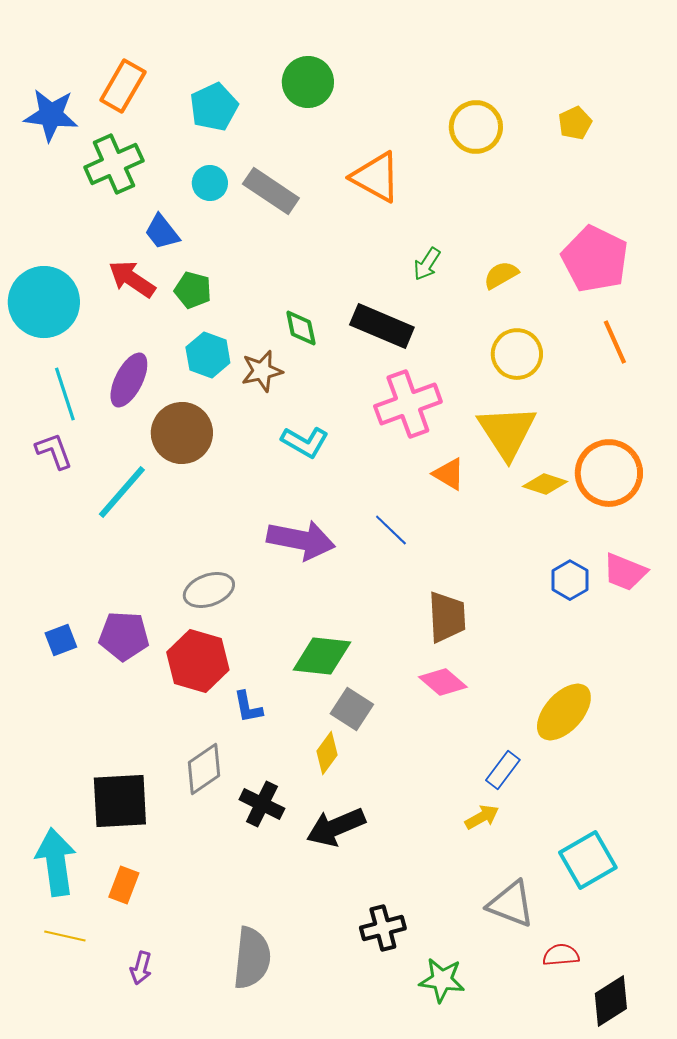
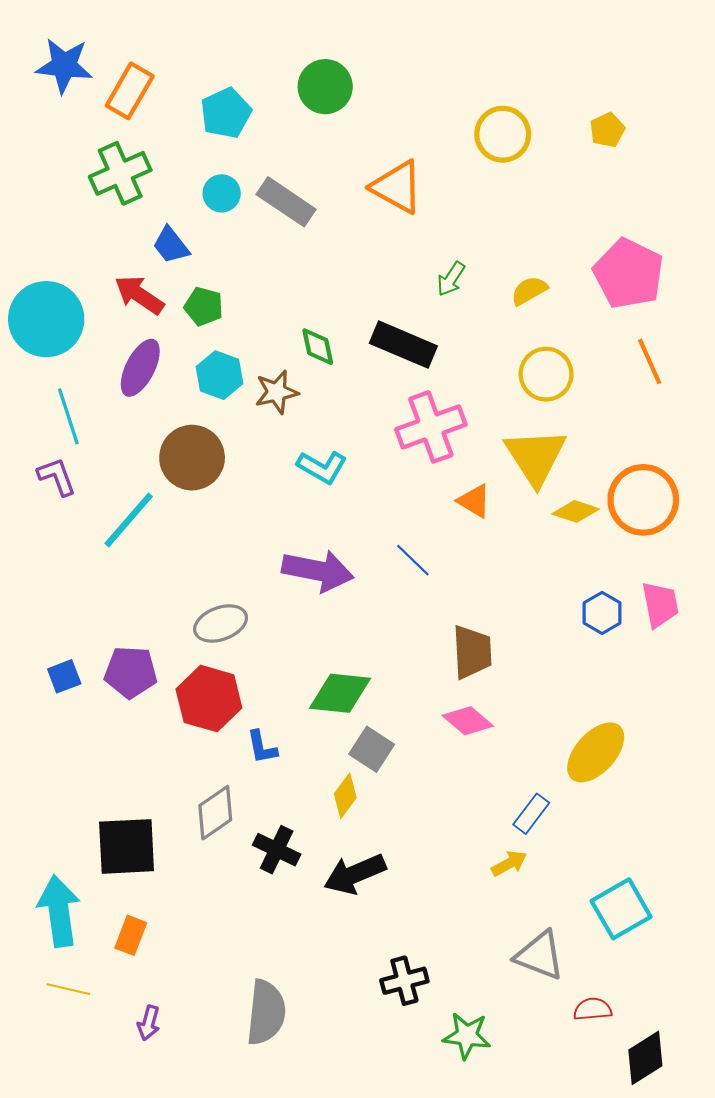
blue star: (51, 115) -> (64, 66), moved
purple ellipse: (129, 380) -> (140, 368), moved
pink trapezoid: (625, 572) -> (660, 604), turned -123

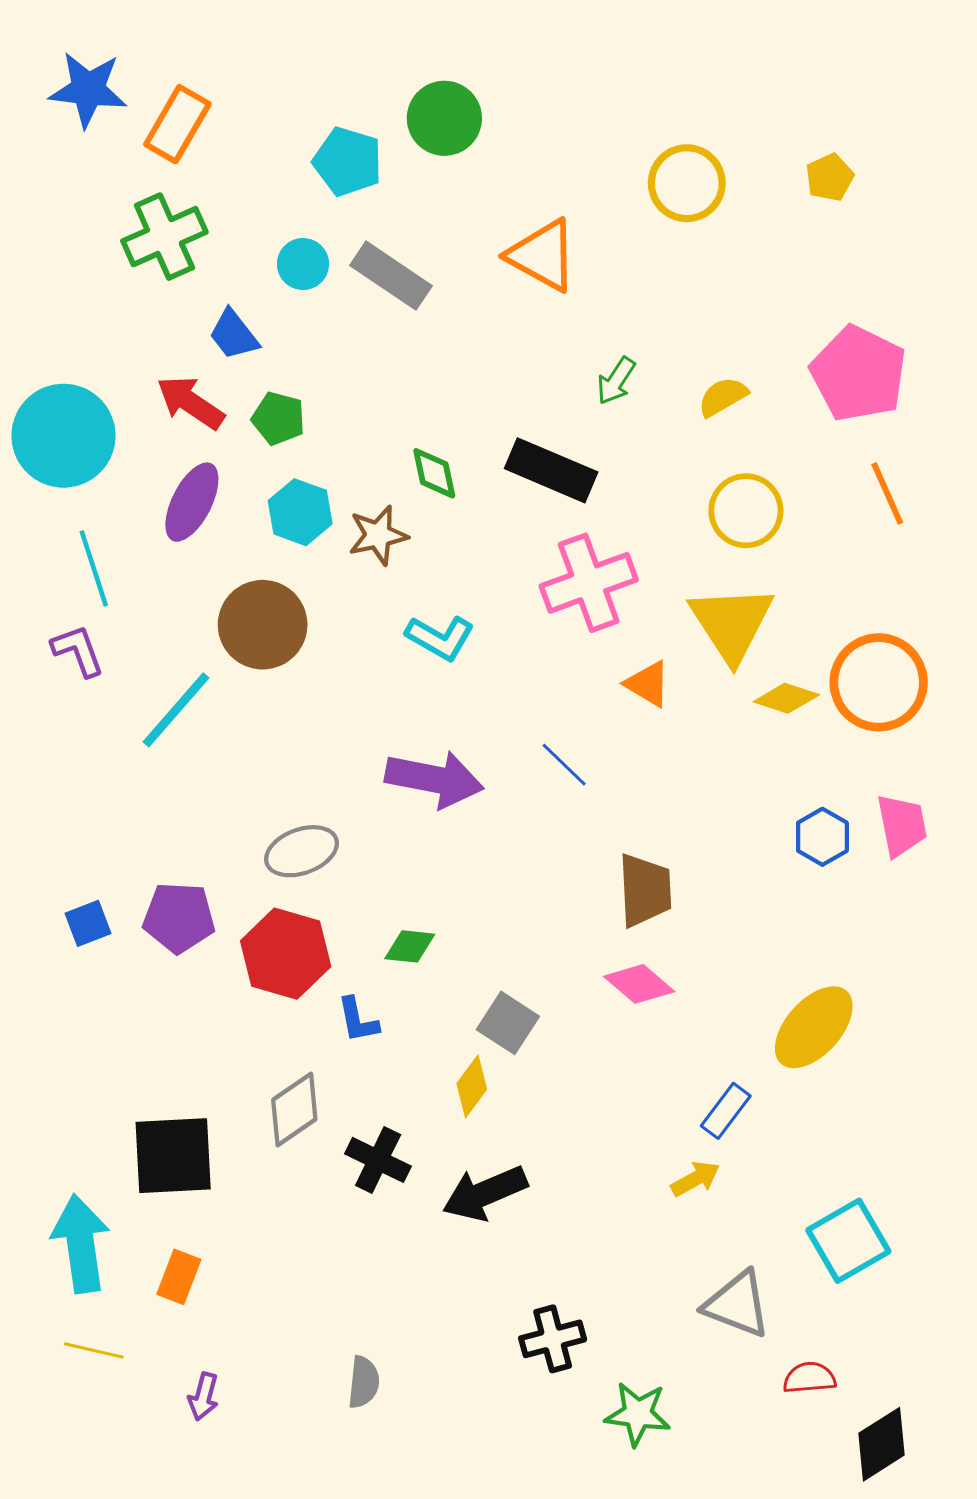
cyan pentagon: (226, 113) -> (348, 162), moved, turned -30
green diamond: (340, 693) -> (410, 946), moved, size x0.6
gray semicircle: (266, 1012) -> (364, 1382), size x0.6

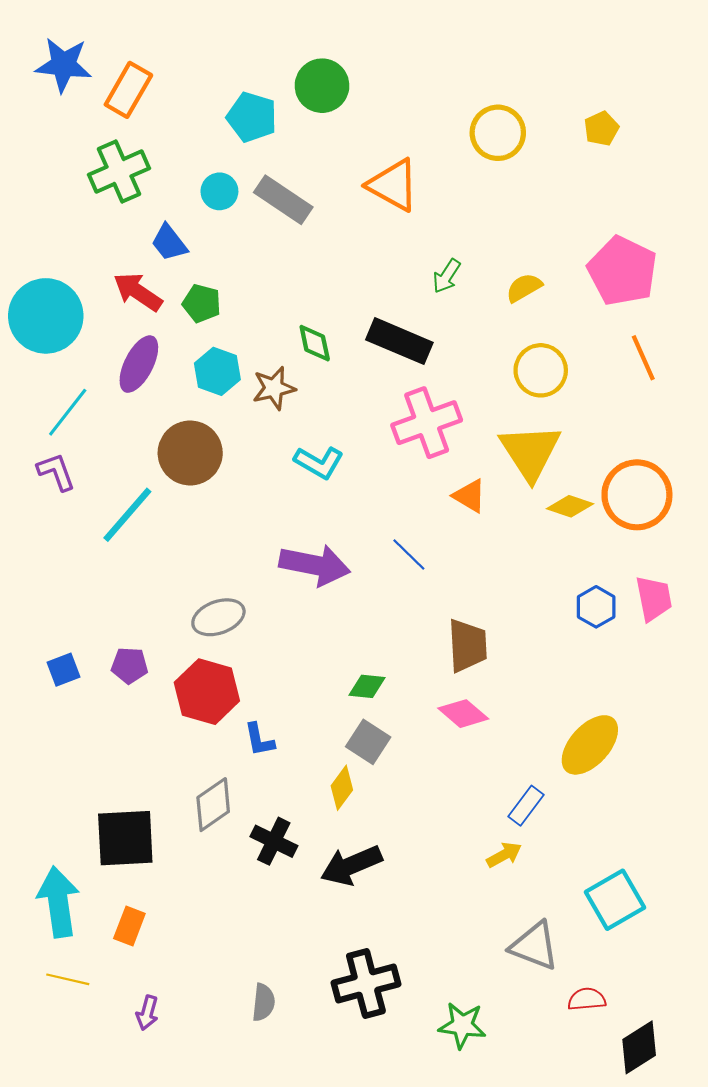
cyan line: (94, 568) -> (68, 412), turned 56
purple pentagon: (179, 918) -> (129, 665), size x0.7
green diamond: (410, 946) -> (367, 686), moved
black cross: (553, 1339) -> (366, 984), moved, size x1.4

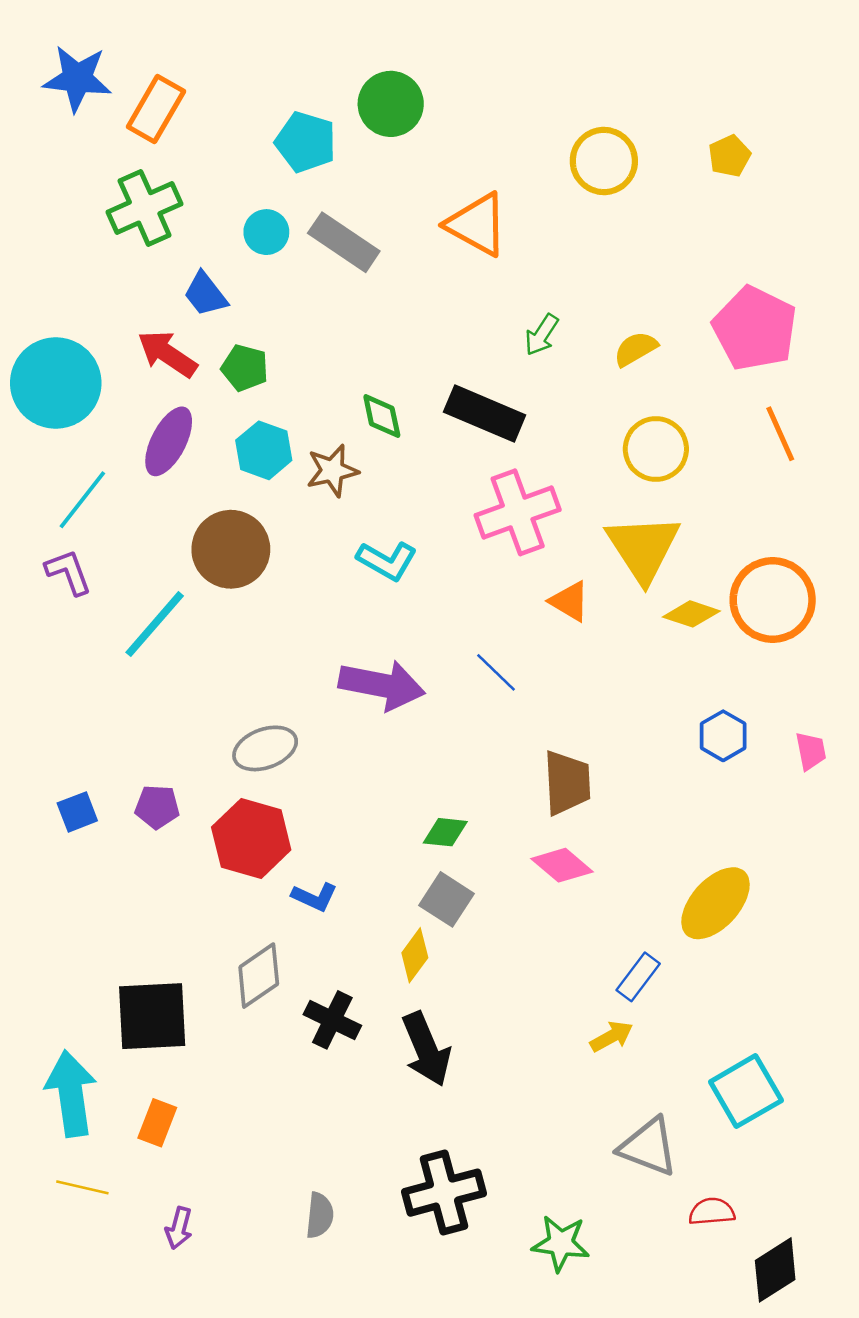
pink trapezoid: (654, 598) -> (811, 751), moved, size x0.7
blue L-shape: (259, 740) -> (315, 897), turned -54
black arrow: (351, 865) -> (426, 1049), turned -90

